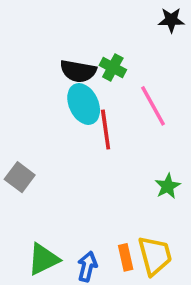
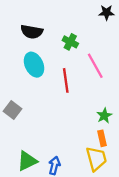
black semicircle: (78, 71) -> (32, 32), moved
cyan ellipse: (84, 104) -> (34, 65), moved
orange rectangle: (126, 257) -> (102, 138), moved

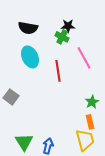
black star: (107, 12) -> (68, 26), moved
green triangle: (27, 161) -> (24, 142), turned -36

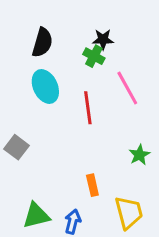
black semicircle: (28, 28) -> (42, 42), turned -84
orange rectangle: (90, 122) -> (92, 185), moved
green triangle: (24, 142) -> (36, 216), turned 48

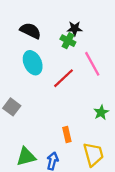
black semicircle: (42, 42) -> (30, 31), turned -80
red line: (88, 108) -> (64, 78), turned 55

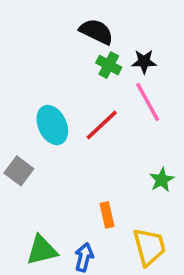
black star: (75, 29) -> (144, 62), moved
black semicircle: (30, 31) -> (96, 32), moved
cyan ellipse: (33, 63) -> (52, 125), moved

